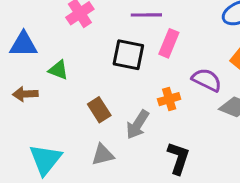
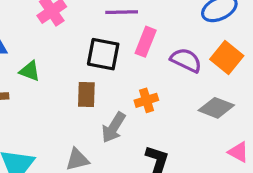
purple semicircle: (207, 80) -> (186, 60), moved
brown rectangle: (99, 110) -> (86, 95), moved, turned 35

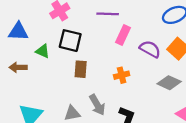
black square: (103, 54) -> (70, 41), moved
gray arrow: (114, 127) -> (97, 105), moved, turned -65

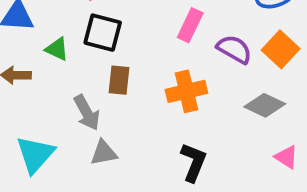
orange cross: (122, 75) -> (186, 91), size x1.5
gray arrow: (97, 105) -> (87, 113), moved

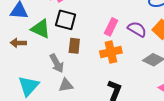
pink rectangle: (190, 25) -> (111, 27), moved
green triangle: (57, 49) -> (41, 29), size x1.5

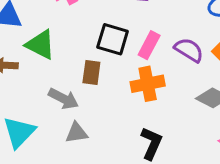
black square: (66, 20) -> (113, 39), moved
gray arrow: (57, 63) -> (64, 99), turned -36

